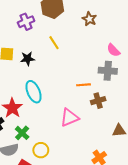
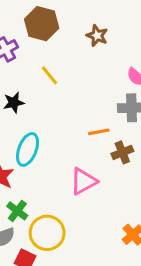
cyan ellipse: (34, 92) -> (28, 149), turned 50
yellow circle: (41, 150) -> (47, 233), size x1.5

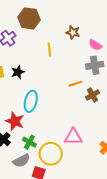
brown star: (97, 36) -> (73, 32), moved
yellow line: (50, 75) -> (49, 50), moved, turned 40
pink triangle: (84, 181) -> (73, 137), moved, turned 36

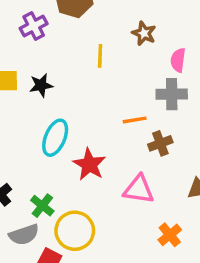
pink semicircle: (95, 45) -> (178, 60), turned 56
red star: (15, 121) -> (89, 164), moved
pink triangle: (73, 137) -> (139, 189), moved

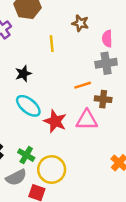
black star: (41, 85) -> (23, 74), moved
cyan ellipse: (55, 138) -> (28, 106), turned -65
brown cross: (160, 143) -> (103, 99), turned 35
pink triangle: (139, 189) -> (87, 120), moved

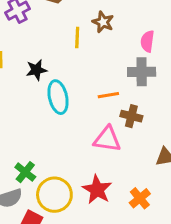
brown star: (80, 23) -> (103, 22), moved
cyan ellipse: (28, 106) -> (58, 97), moved, turned 30
red star: (55, 121) -> (97, 190), moved

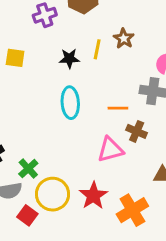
black star: (36, 70) -> (69, 58), moved
pink triangle: (107, 139) -> (110, 150), turned -32
orange cross: (140, 198) -> (132, 210), size x1.5

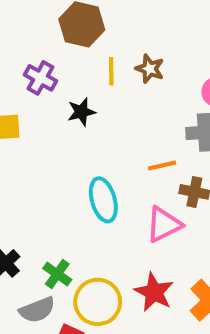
purple cross: (45, 15) -> (41, 78), moved, turned -30
yellow line: (97, 49) -> (111, 71), moved
cyan ellipse: (70, 103) -> (103, 200), moved

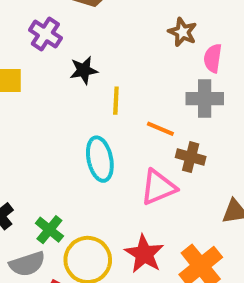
brown star: (150, 69) -> (183, 32), moved
yellow line: (111, 71) -> (116, 101), moved
orange line: (162, 166) -> (160, 129), turned 32

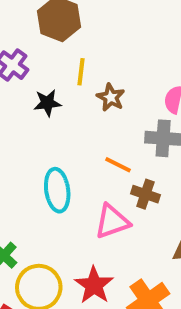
brown star: (183, 32) -> (111, 97), moved
yellow line: (116, 101) -> (81, 72), moved

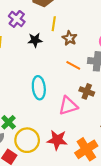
orange line: (118, 165) -> (73, 65), moved
red star: (94, 285) -> (57, 140), turned -30

